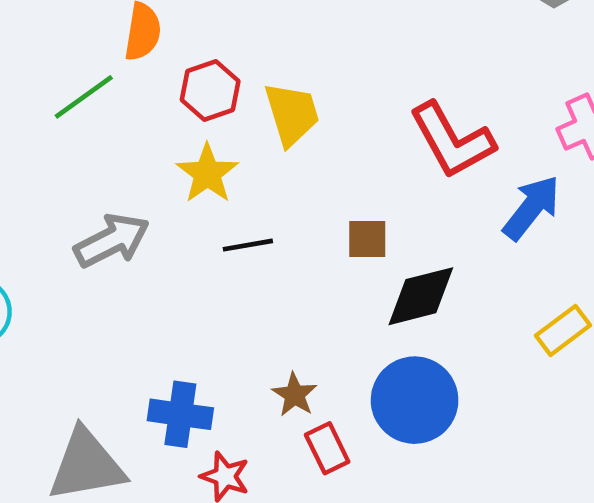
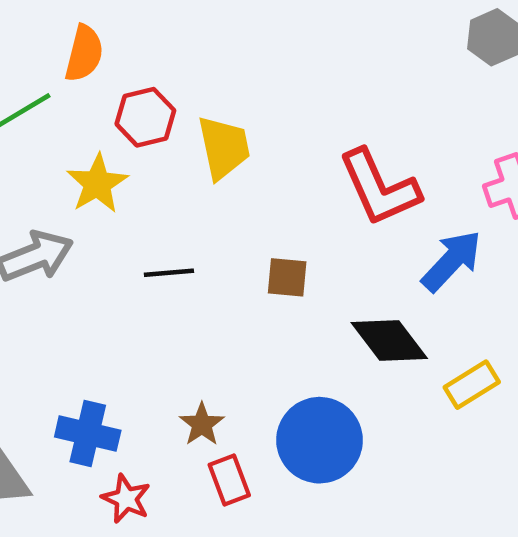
yellow star: (207, 173) -> (97, 184), moved
black diamond: (421, 296) -> (389, 340), moved, turned 62

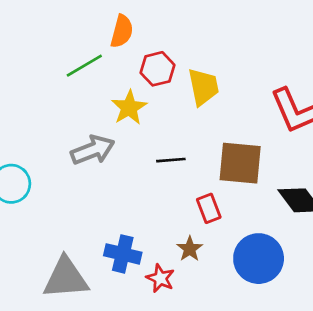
brown square: (287, 277) -> (240, 163), size x1.8
red rectangle: (229, 480) -> (209, 208), moved
red star: (126, 499) -> (160, 278), moved

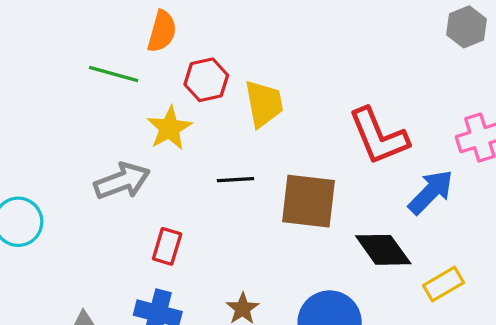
green line: (84, 66) -> (114, 74), turned 45
black line: (171, 160) -> (235, 180), moved
red rectangle: (209, 208) -> (167, 246), moved, turned 36

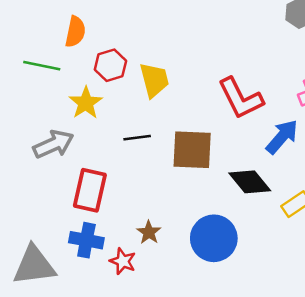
red rectangle: (167, 246) -> (90, 190), size x1.6

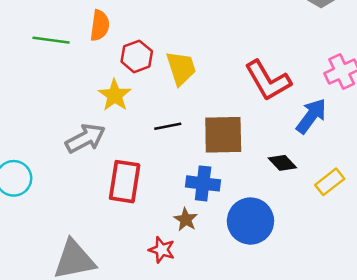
green line: (42, 66) -> (51, 40), moved
black diamond: (250, 182) -> (282, 163), size x0.7
blue cross: (86, 240) -> (203, 183), moved

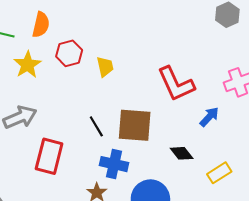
yellow trapezoid: (181, 68) -> (105, 67), size x0.7
yellow star: (115, 95) -> (27, 65), moved
blue arrow: (311, 116) -> (209, 117), size x0.7
black line: (168, 126) -> (96, 126), moved, turned 65

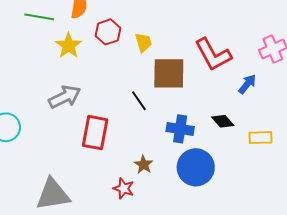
brown square: (135, 125) -> (169, 73), moved
blue cross: (114, 164) -> (180, 129), moved
yellow rectangle: (219, 173) -> (261, 138), turned 35

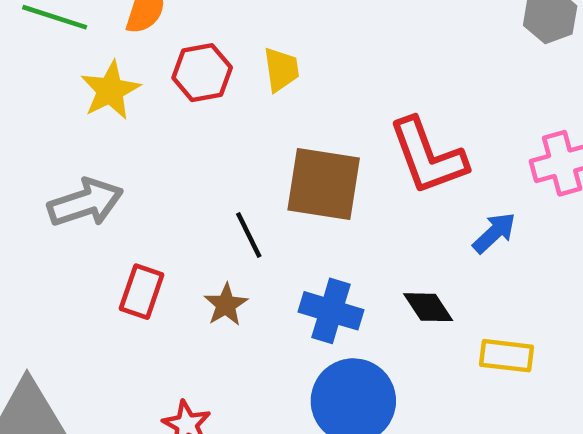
yellow trapezoid: (143, 42) -> (281, 69), moved
red rectangle: (95, 133) -> (142, 292), size x0.7
brown star: (144, 165) -> (226, 305), moved

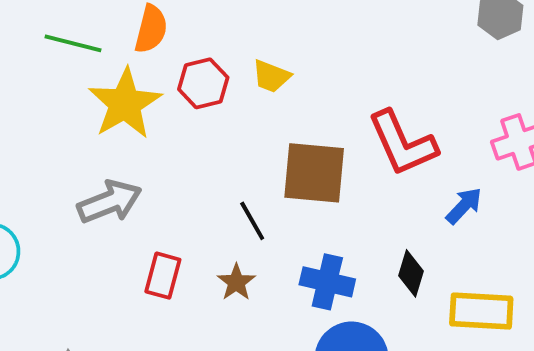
yellow trapezoid: (281, 69) -> (271, 76), turned 123
yellow star: (110, 90) -> (125, 104), size x1.4
black diamond: (428, 307) -> (411, 273), turned 54
yellow rectangle: (507, 356) -> (481, 311), size x1.4

